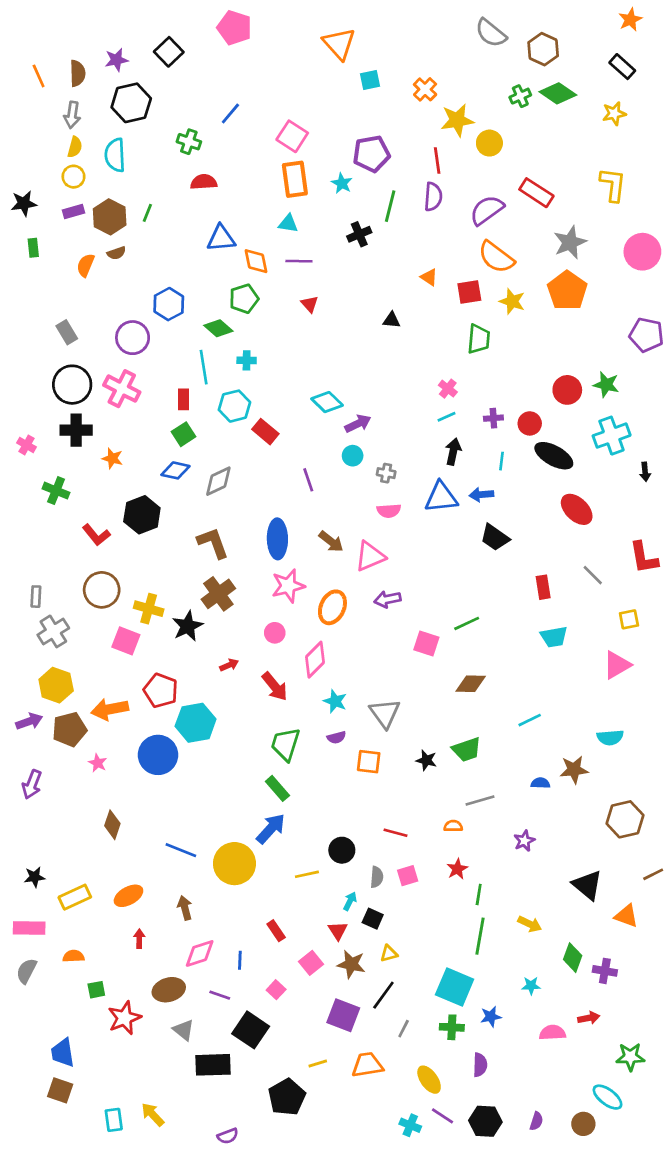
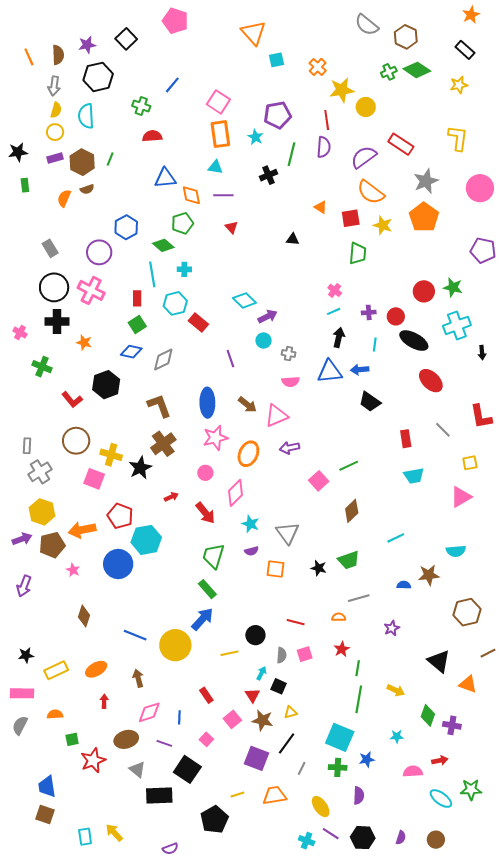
pink square: (426, 644) -> (319, 481), turned 30
brown diamond: (471, 684) -> (352, 511), turned -45
cyan ellipse: (608, 1097) -> (441, 799), moved

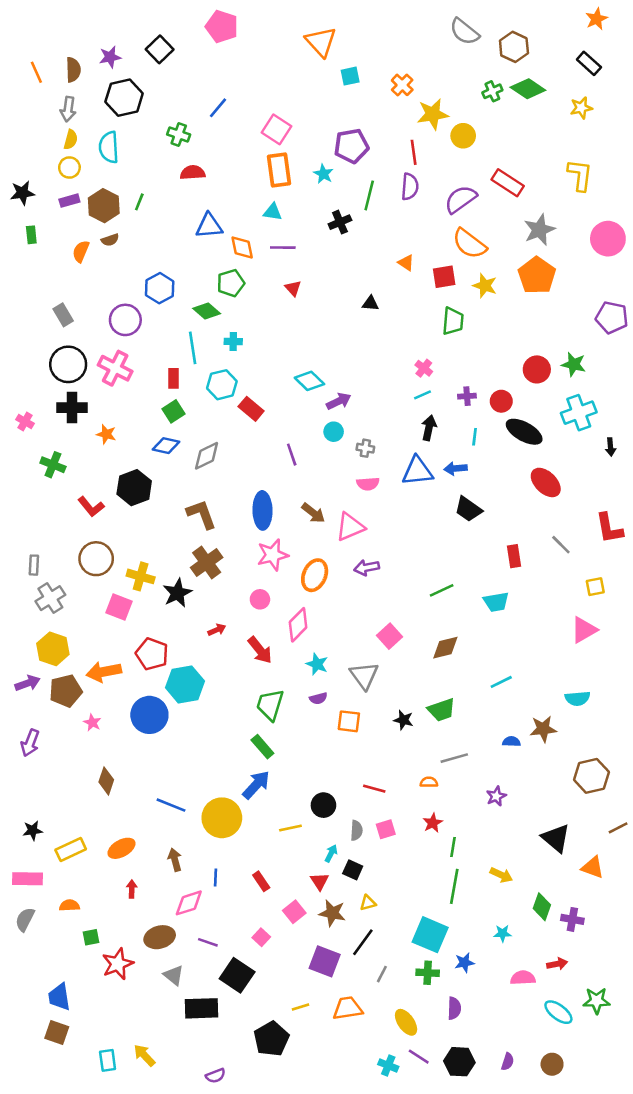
cyan trapezoid: (414, 476) -> (496, 602), moved
pink square: (319, 481) -> (389, 636), moved
brown diamond: (352, 511) -> (445, 648), turned 30
blue line: (179, 717) -> (215, 877), moved

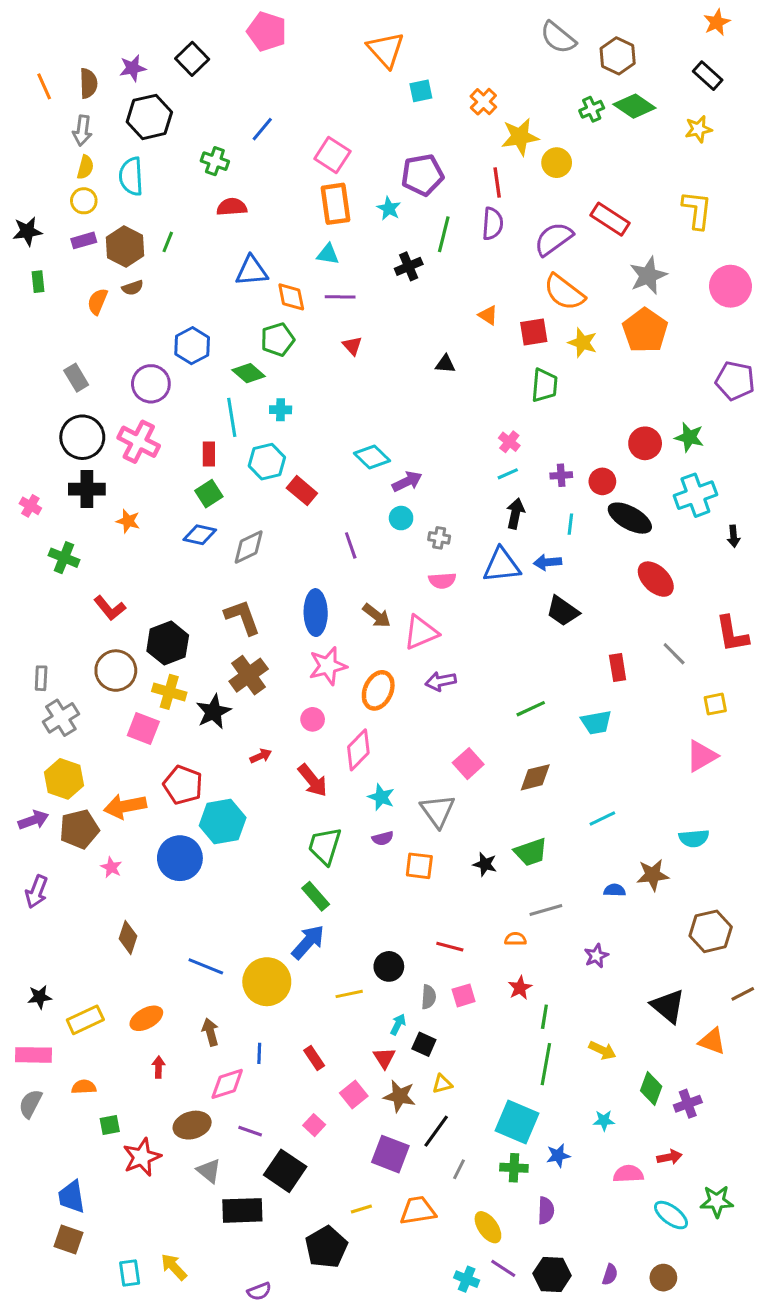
black hexagon: (134, 488) -> (168, 643), moved
purple cross: (572, 919) -> (688, 1104), turned -30

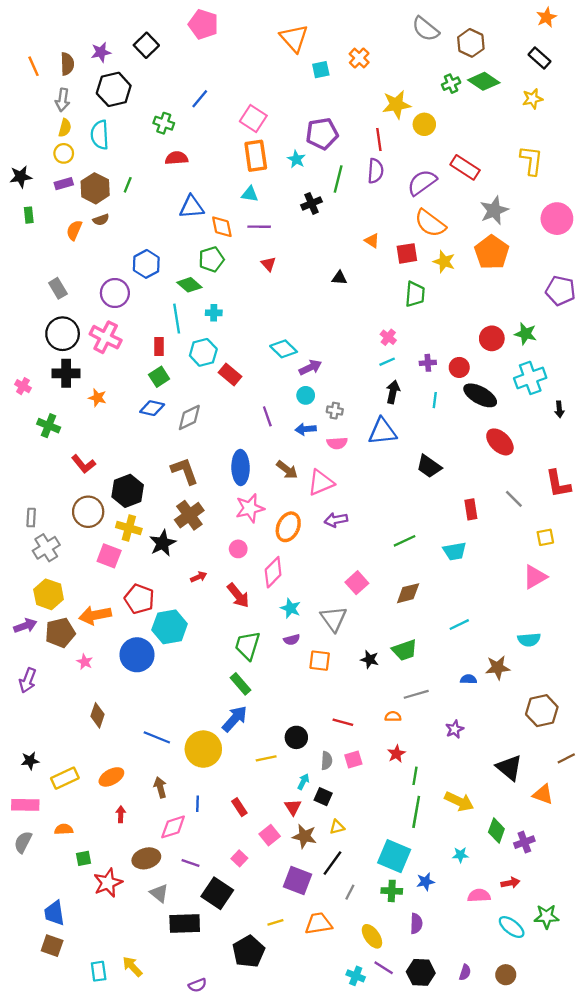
orange cross: (483, 102) -> (359, 58), moved
blue arrow: (547, 562) -> (306, 429), moved
yellow arrow: (602, 1050) -> (459, 801), size x1.4

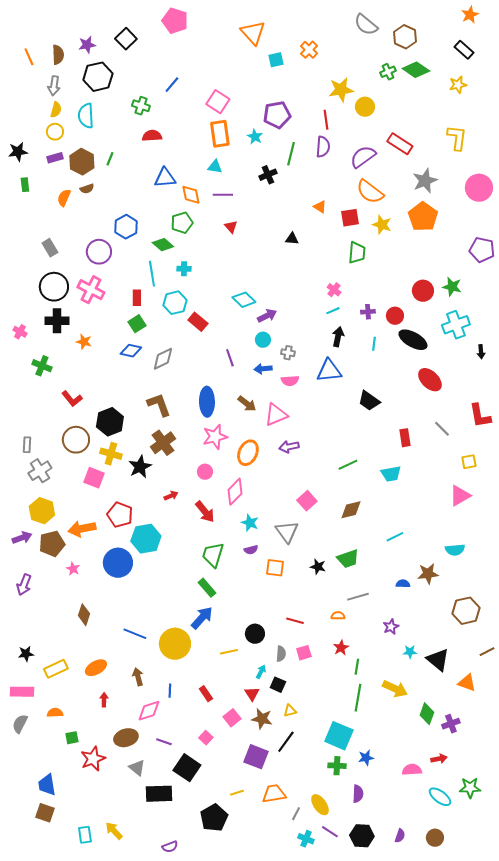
cyan star: (460, 855) -> (410, 652), moved
gray line: (350, 892) -> (296, 814), moved

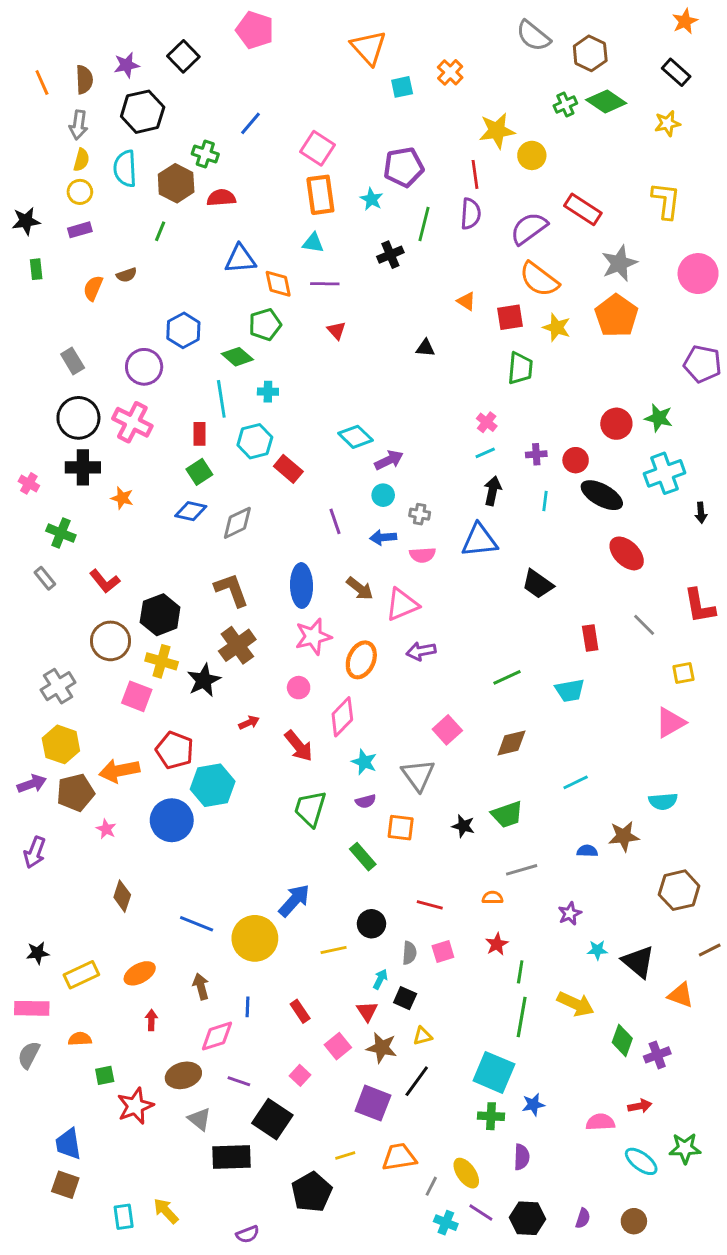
brown hexagon: (82, 162) -> (176, 183), moved
gray rectangle: (27, 445) -> (45, 578), moved, turned -42
green rectangle: (207, 588) -> (363, 857), moved

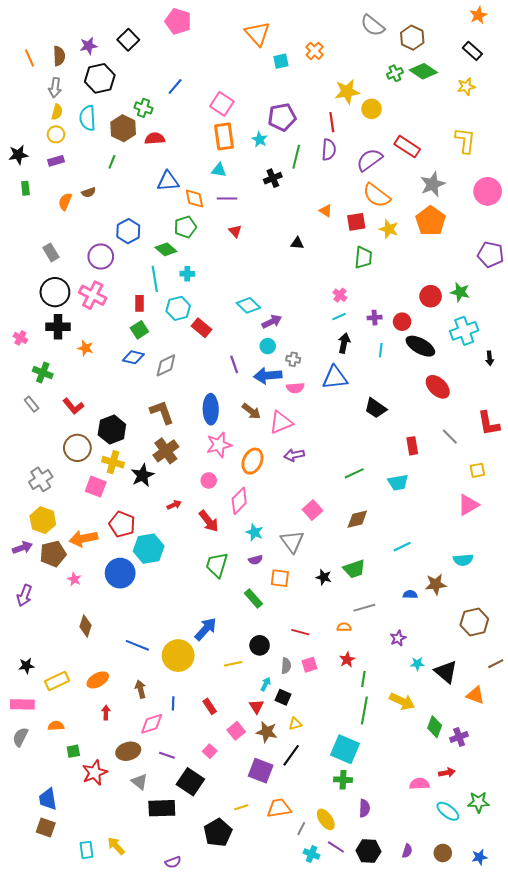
blue arrow: (383, 537) -> (268, 376), size x1.5
blue star: (533, 1105) -> (479, 857), moved

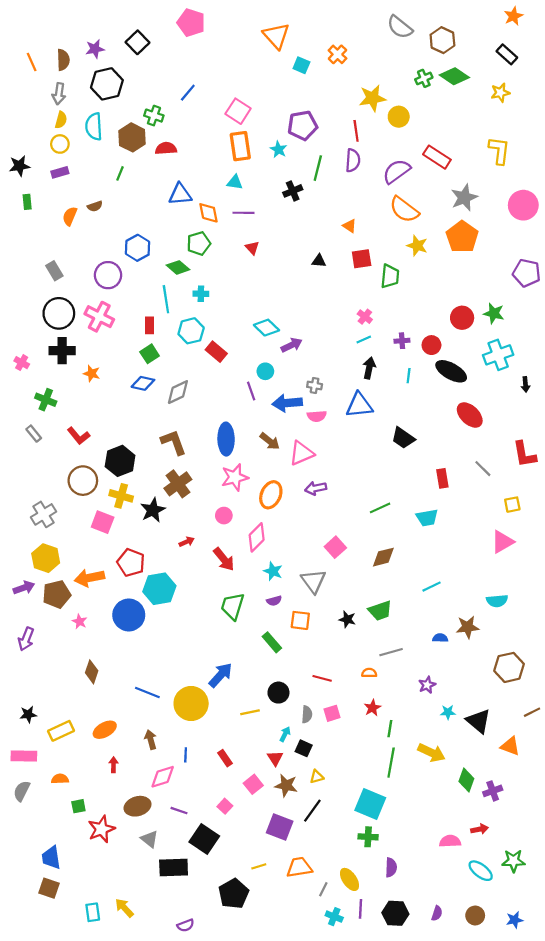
cyan square: (281, 61) -> (301, 65), turned 35
red square: (356, 222) -> (362, 259), moved
cyan circle: (268, 346) -> (265, 371), moved
purple line: (336, 847) -> (360, 909), turned 60

